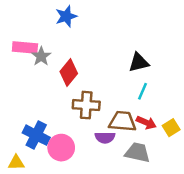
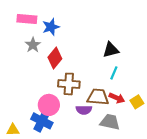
blue star: (66, 16) -> (51, 27), moved
pink rectangle: (25, 48) -> (27, 19), moved
blue cross: (36, 135) -> (42, 121), moved
pink circle: (61, 148) -> (49, 105), moved

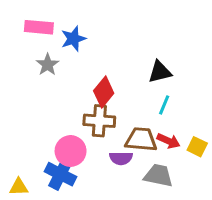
red diamond: (55, 58) -> (104, 92), moved
yellow square: (137, 102) -> (197, 147), turned -32

